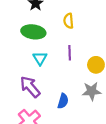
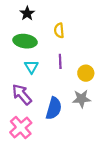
blue semicircle: (63, 101) -> (54, 108), size x1.5

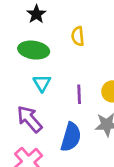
purple line: (60, 61) -> (79, 94), moved

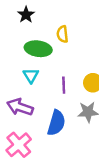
green ellipse: (34, 50) -> (38, 49), moved
purple arrow: (29, 119) -> (20, 107), turned -30

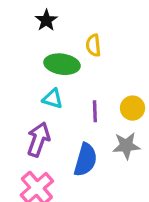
cyan triangle: (31, 75) -> (53, 99), turned -42
purple arrow: (20, 107) -> (38, 139), turned 90

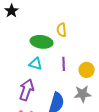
black star: (46, 20) -> (12, 11), moved
purple line: (95, 111) -> (64, 64), moved

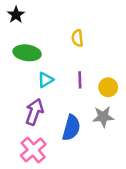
green ellipse: (42, 42) -> (27, 53), moved
cyan triangle: (36, 64) -> (45, 80), turned -48

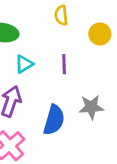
yellow circle: (108, 87) -> (100, 34), moved

